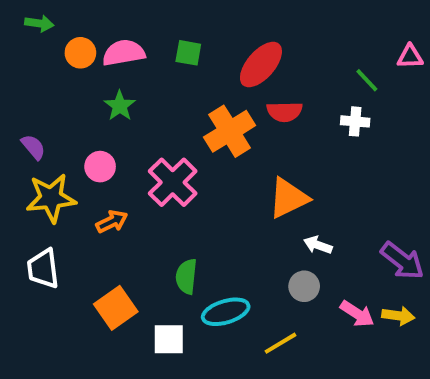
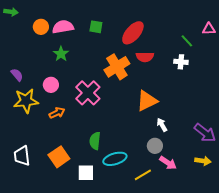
green arrow: (39, 23) -> (11, 12), moved
white arrow: (318, 245) -> (162, 125), turned 40
white trapezoid: (43, 269) -> (22, 156), moved
pink arrow: (357, 314) -> (168, 163), moved

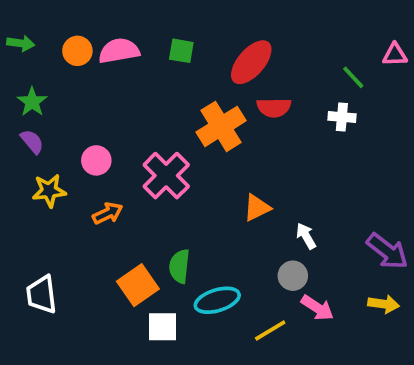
green arrow: (11, 12) -> (21, 43), moved
green star: (61, 54) -> (32, 102), moved
yellow star: (26, 101) -> (49, 191), size x0.7
orange triangle: (147, 101) -> (257, 208), moved, size x0.7
orange square: (59, 157) -> (138, 285), moved

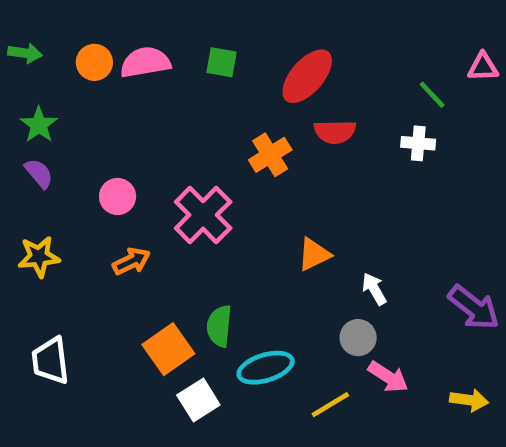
orange cross: (221, 126) -> (270, 155), size x0.7
yellow star: (49, 191) -> (39, 257), moved
yellow arrow: (384, 304) -> (469, 400), moved
white square: (162, 327) -> (198, 400), turned -32

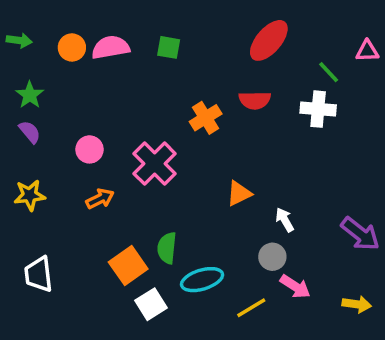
red ellipse: (307, 76) -> (269, 40), moved
white cross: (418, 143) -> (318, 109), size x1.4

